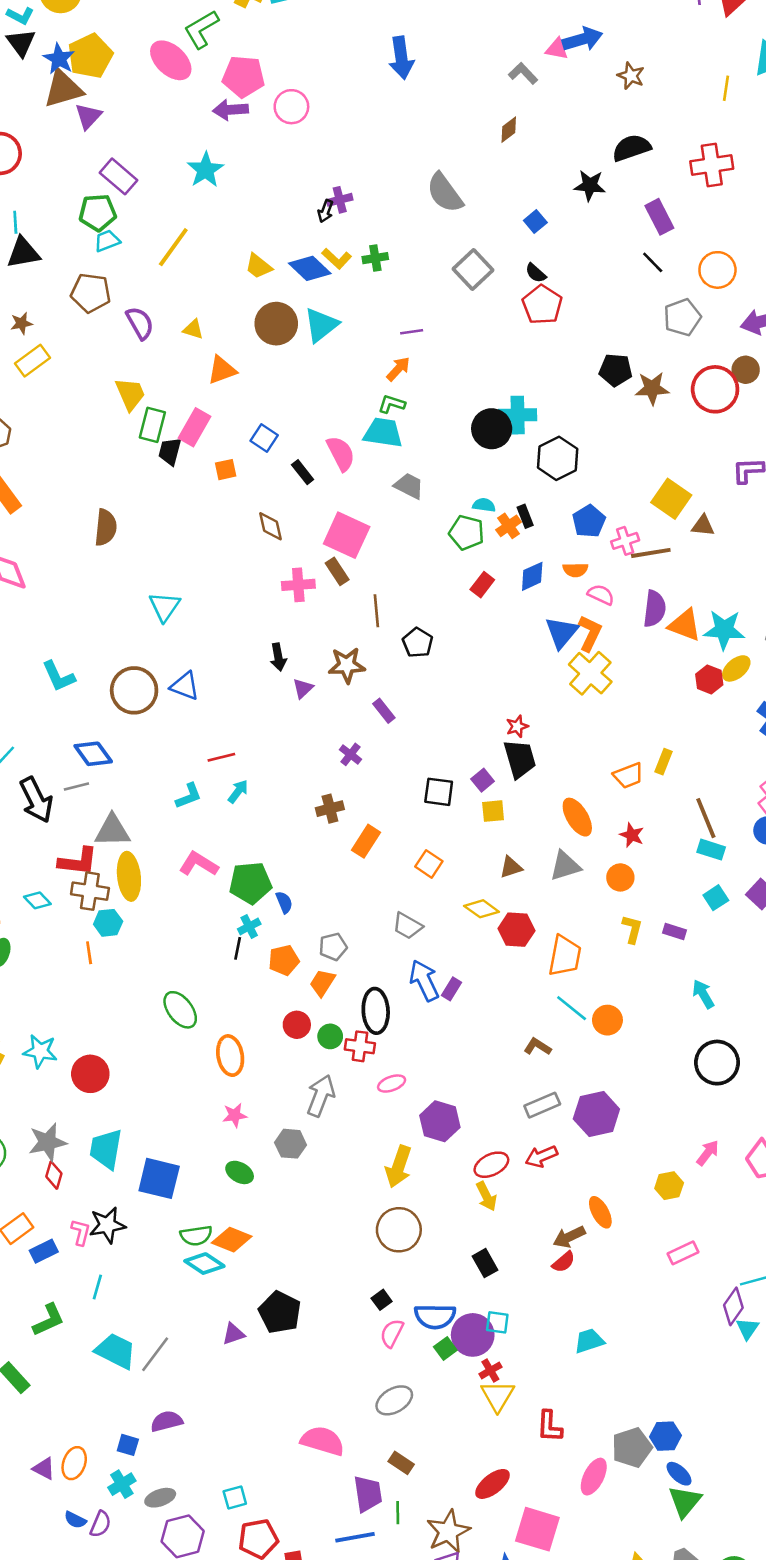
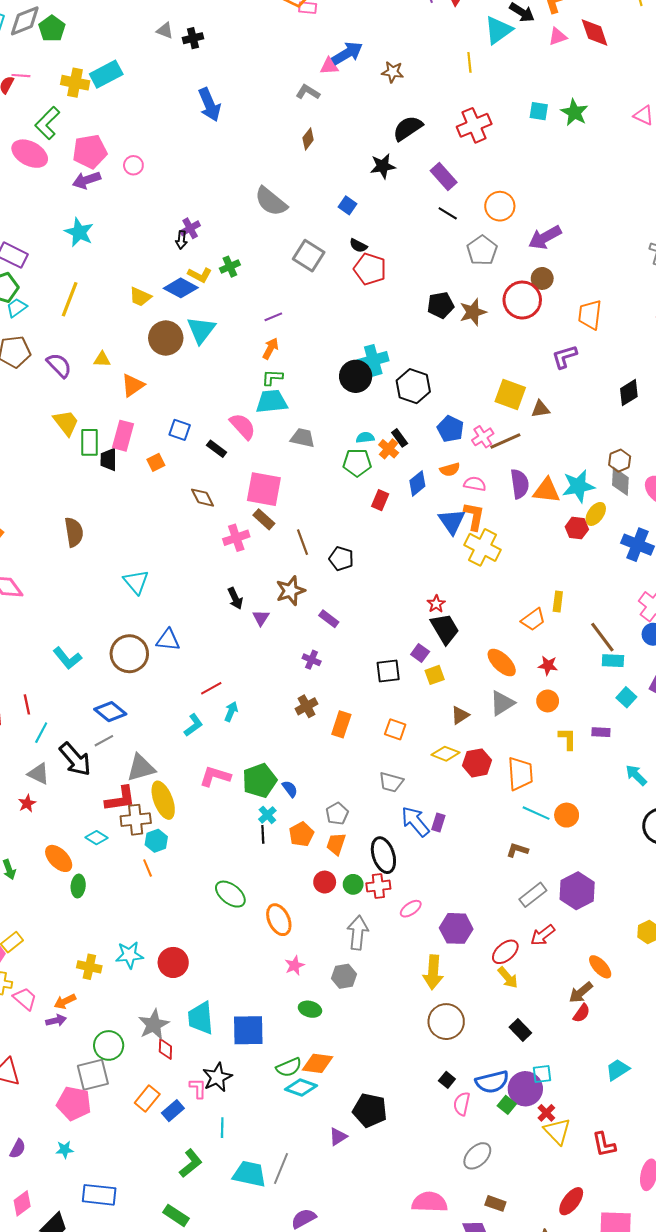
pink circle: (291, 107) -> (133, 165), size x0.7

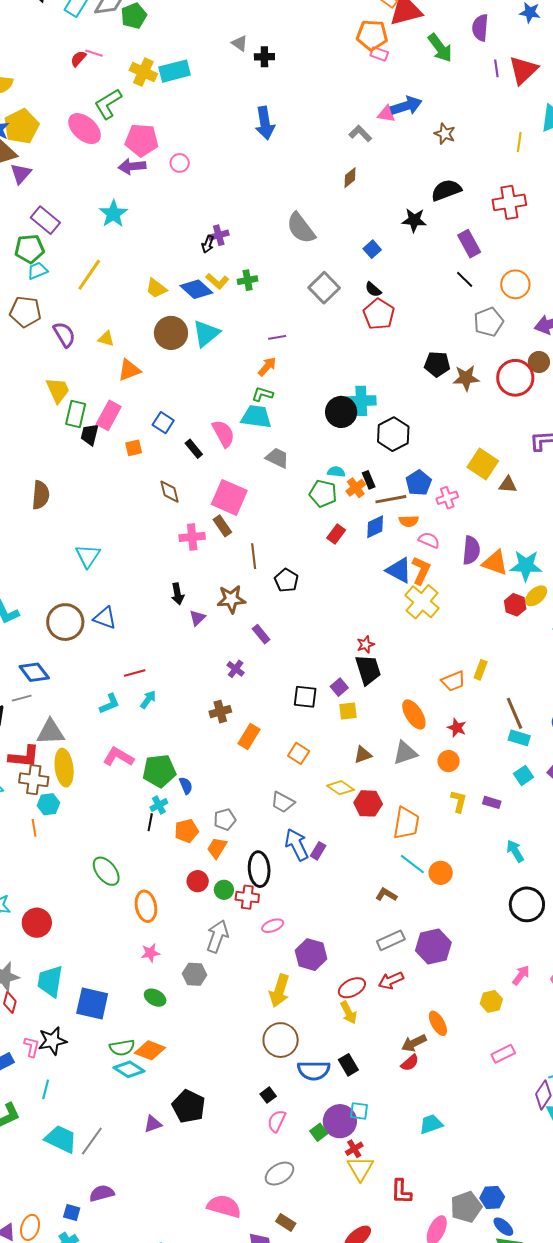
brown line: (505, 441) -> (391, 499), moved
blue triangle: (452, 521) -> (399, 570), turned -40
blue semicircle: (492, 1082) -> (314, 1070), moved

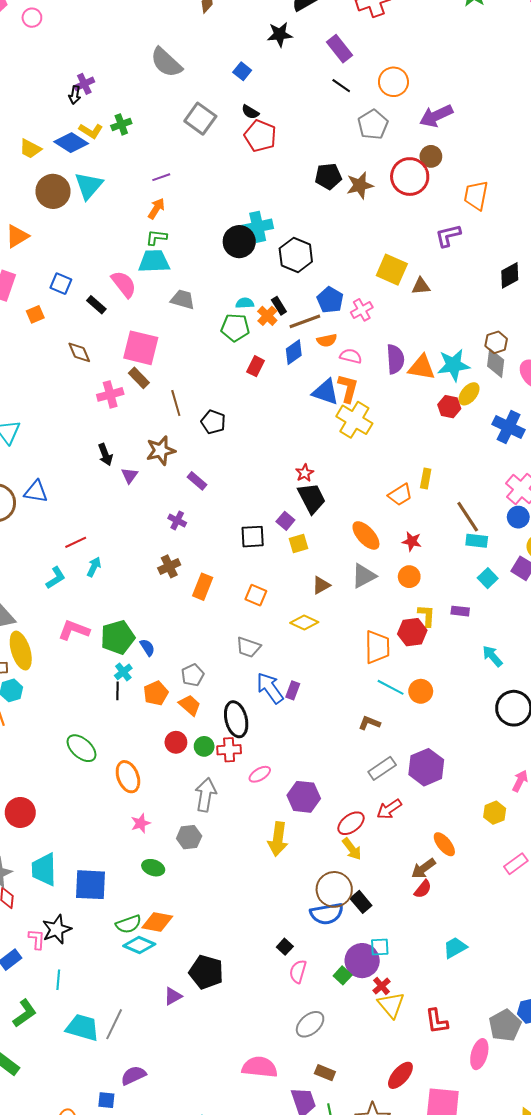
red hexagon: (368, 803) -> (412, 632), moved
orange trapezoid: (217, 848) -> (190, 705), turned 110
brown circle: (281, 1040) -> (334, 889), moved

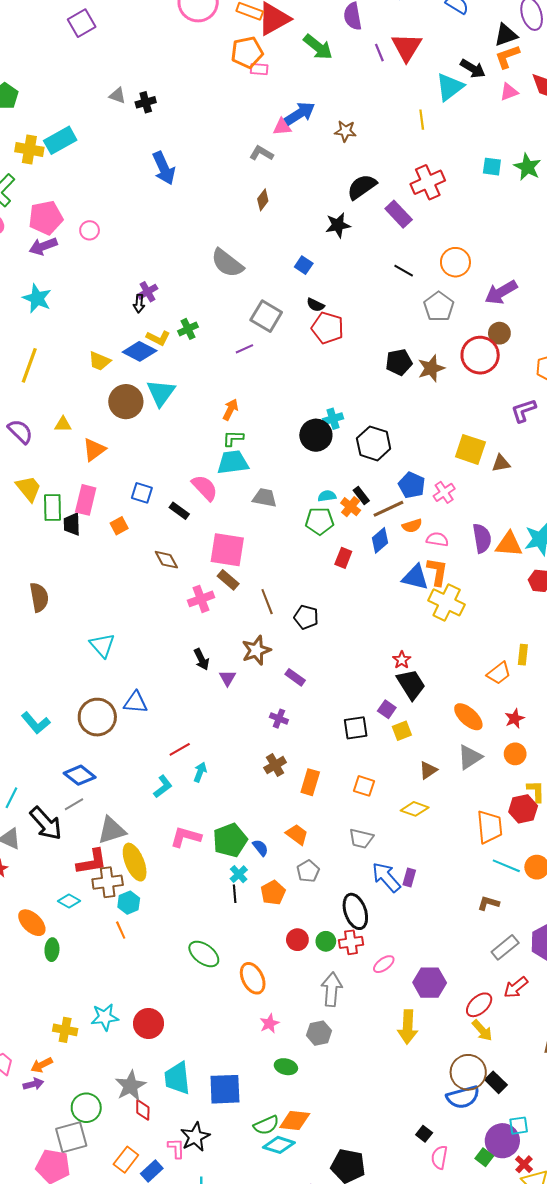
purple rectangle: (339, 49) -> (399, 214), moved
purple line: (161, 177) -> (244, 349), moved
cyan cross: (258, 227) -> (333, 419), size x0.7
red star: (412, 541) -> (515, 719), turned -30
orange trapezoid: (190, 705) -> (297, 834), moved

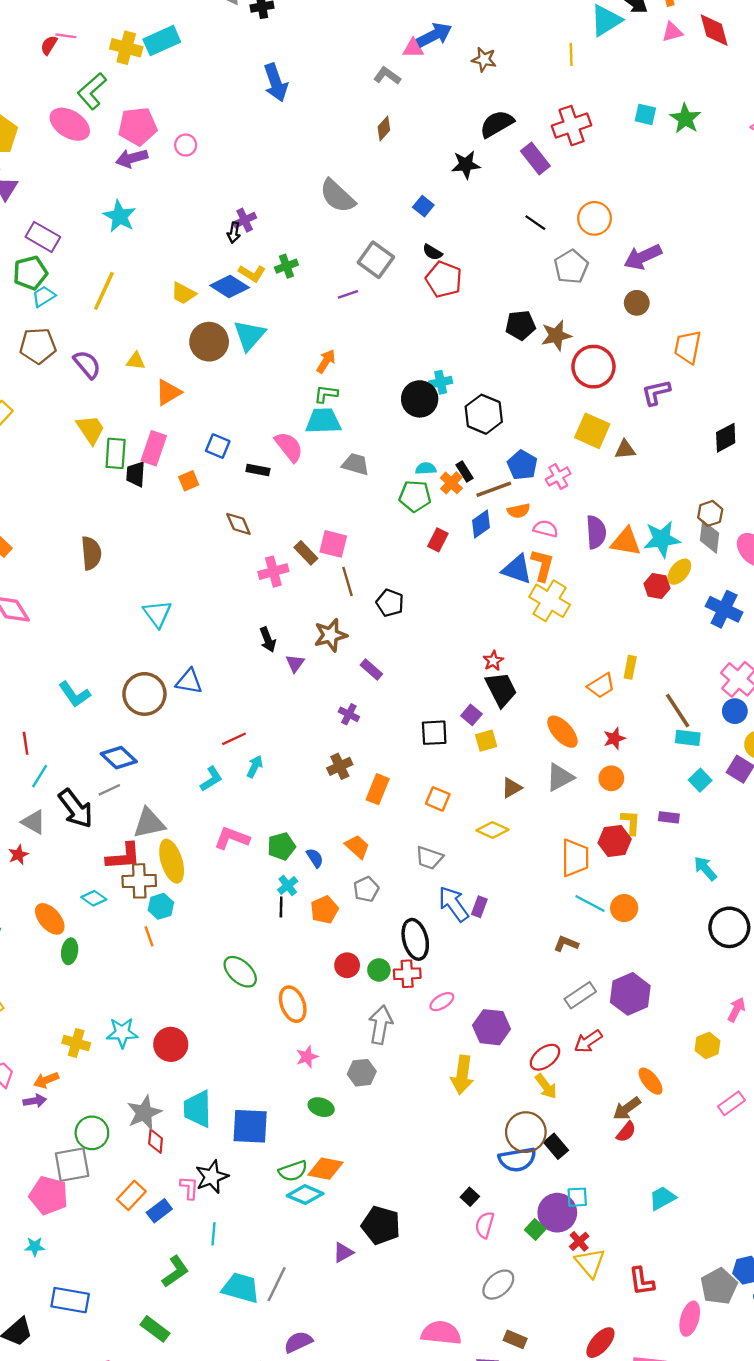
red circle: (480, 355) -> (593, 367), moved
black rectangle: (179, 511) -> (258, 470), turned -30
pink square: (227, 550) -> (333, 544), moved, size x0.7
green pentagon: (230, 840) -> (281, 846), size x0.7

